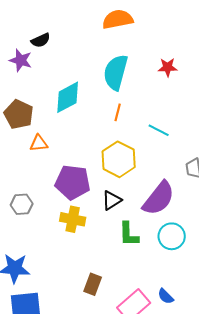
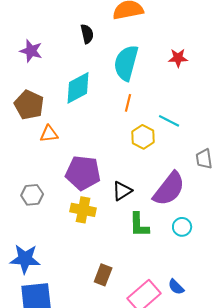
black semicircle: (41, 40) -> (87, 34), moved, turned -78
yellow hexagon: (119, 159) -> (143, 137), moved, size x0.7
cyan circle: (172, 236) -> (182, 227), size x0.7

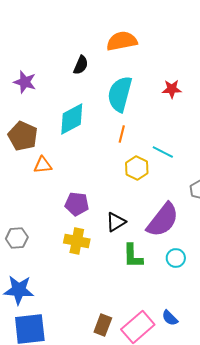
black semicircle: (87, 34) -> (81, 65), turned 36
purple pentagon: (83, 173) -> (77, 204), size x0.7
gray hexagon: (32, 195) -> (17, 238), moved
brown rectangle: (103, 275) -> (103, 325), moved

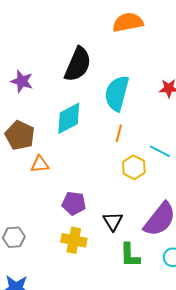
orange semicircle: (122, 41) -> (128, 22), moved
black semicircle: (81, 65) -> (78, 64), size x1.8
black triangle: (116, 222) -> (113, 221), turned -30

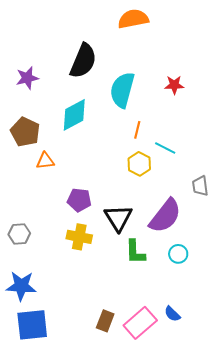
purple star: (22, 81) -> (27, 78), turned -30
orange line: (119, 133) -> (137, 130), moved
black triangle: (113, 221) -> (118, 218), size x1.4

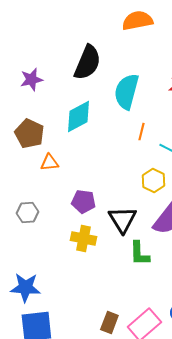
yellow hexagon: (139, 164) -> (153, 181), moved
gray hexagon: (19, 234) -> (27, 213), moved

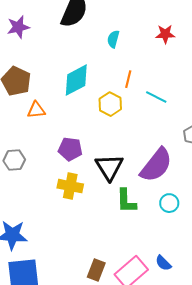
cyan semicircle: (126, 92) -> (113, 39), size x0.5
cyan diamond: (78, 117) -> (76, 80), moved
yellow hexagon: (153, 181) -> (110, 104), moved

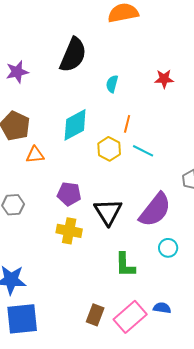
cyan line: (156, 97) -> (143, 151), moved
green L-shape: (126, 201) -> (125, 265), moved
blue semicircle: (163, 263) -> (162, 308), turned 144

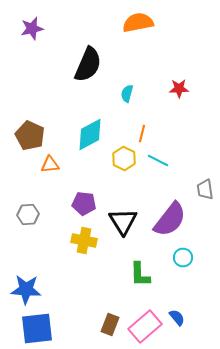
purple star: (17, 72) -> (32, 28), moved
blue semicircle: (162, 308) -> (177, 318), turned 42

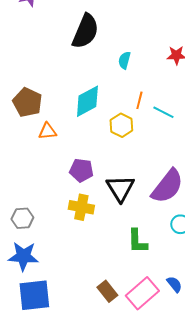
cyan line: (158, 160) -> (163, 112), moved
gray hexagon: (28, 214) -> (22, 218), moved
brown rectangle: (110, 324) -> (107, 291), turned -60

